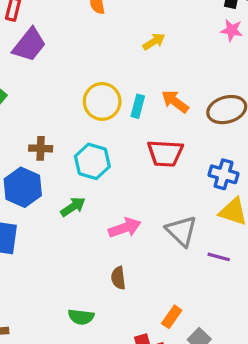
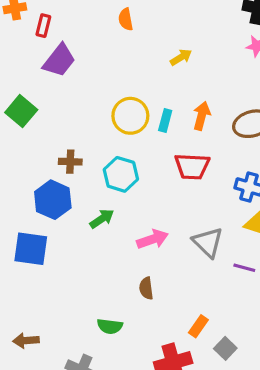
orange arrow: (175, 101) -> (202, 116), turned 68

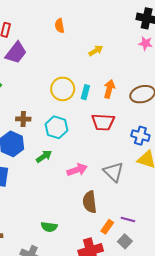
purple line: (244, 268) -> (128, 220), moved
brown semicircle: (146, 288) -> (90, 202), moved, size x1.5

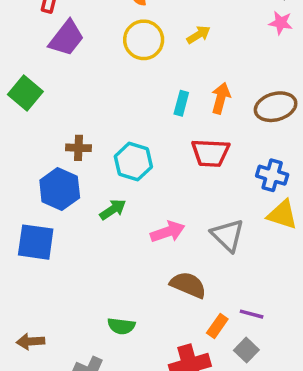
yellow circle: (63, 89) -> (144, 40), moved
brown semicircle: (90, 202) -> (188, 285), turned 120

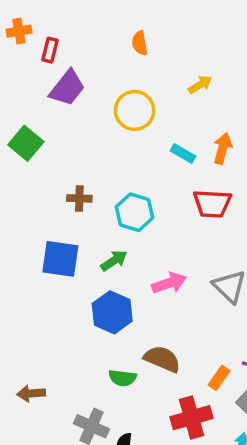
yellow circle: (144, 40) -> (135, 110), moved
cyan rectangle: (181, 103) -> (183, 154), turned -75
blue hexagon: (60, 189) -> (112, 312), moved
blue square: (36, 242) -> (60, 259), moved
brown semicircle: (188, 285) -> (162, 359), moved

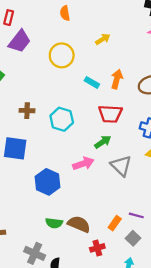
green arrow: (114, 261) -> (103, 142), moved
brown semicircle: (162, 359) -> (79, 224), moved
red cross: (192, 418) -> (97, 248), size x0.6

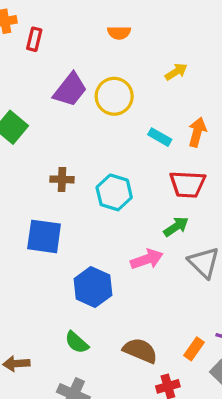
orange semicircle: (65, 13) -> (119, 33), turned -80
purple trapezoid: (19, 41) -> (70, 90), moved
green semicircle: (54, 223) -> (77, 342), moved, turned 35

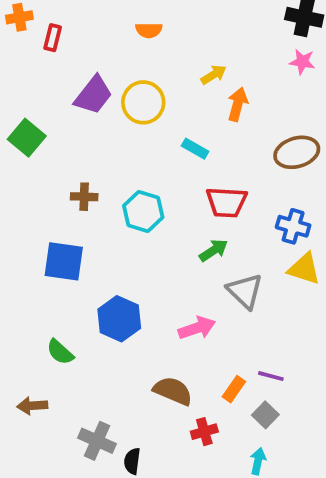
orange arrow: (197, 132) -> (238, 104), moved
pink arrow: (147, 259) -> (197, 328), moved
green semicircle: (77, 342) -> (60, 352), moved

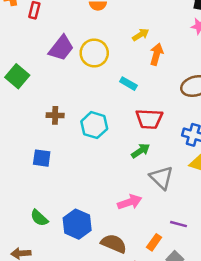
blue square: (64, 261) -> (42, 158), size x0.7
blue hexagon: (119, 319) -> (77, 224), moved
purple line: (271, 376) -> (179, 224), moved

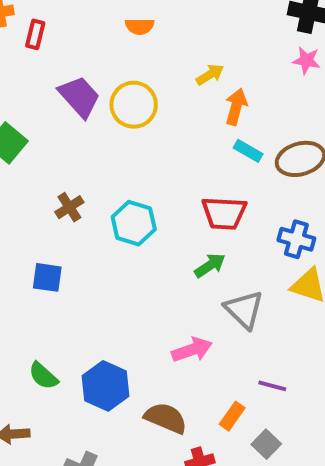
purple trapezoid: (61, 48) -> (79, 97), turned -80
cyan rectangle: (128, 84) -> (248, 151), moved
brown cross: (55, 115) -> (69, 207), turned -35

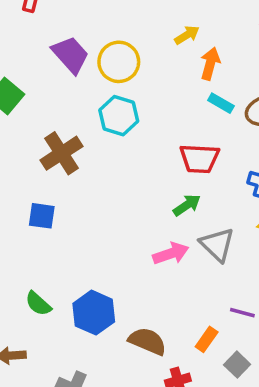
brown cross: (69, 207) -> (61, 153), size x1.6
cyan hexagon: (134, 223) -> (119, 116), moved
pink arrow: (192, 350) -> (171, 253), moved

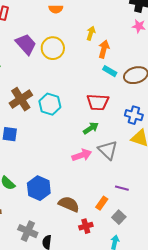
yellow arrow: (187, 35) -> (91, 33), turned -40
cyan hexagon: (119, 116) -> (50, 104), moved

